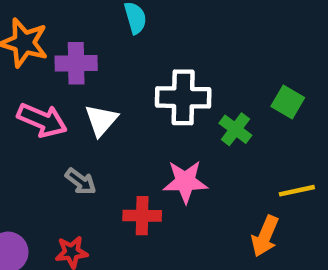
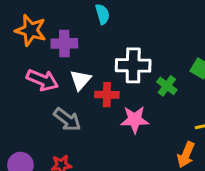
gray arrow: (81, 182) -> (67, 120), size x1.4
red cross: (142, 216) -> (107, 95), moved

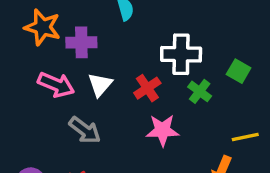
white cross: (133, 65) -> (181, 54), moved
red cross: (107, 95) -> (147, 88), moved, turned -35

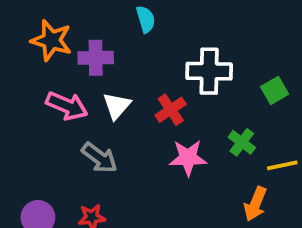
green square: (239, 71) -> (275, 90), turned 30
green cross: (200, 91) -> (242, 142), moved

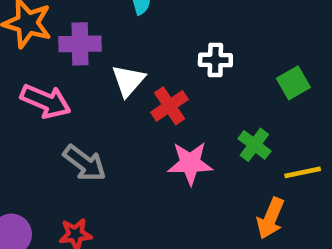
white cross: (209, 71) -> (215, 60), size x0.6
white triangle: (117, 106) -> (128, 81), moved

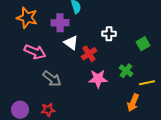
purple cross: (80, 44) -> (60, 23), moved
white triangle: (128, 81) -> (71, 43), turned -35

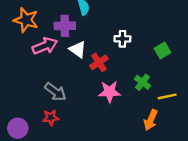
pink arrow: (35, 52) -> (45, 46), moved, turned -45
red star: (48, 110) -> (51, 118), moved

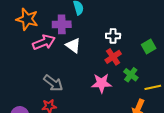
red cross: (99, 62) -> (113, 57), moved

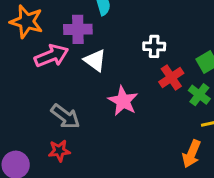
red cross: (113, 57) -> (171, 78), moved
green cross: (131, 75) -> (199, 95), moved
pink star: (101, 83) -> (123, 101), moved, turned 30

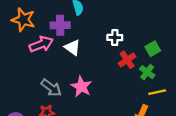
pink star: (123, 101) -> (81, 87), moved

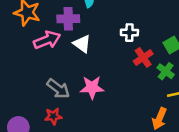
pink star: (81, 87) -> (92, 87), turned -30

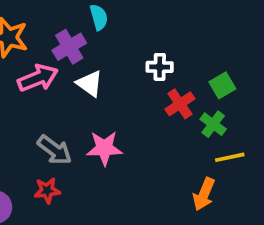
purple cross: (68, 19) -> (69, 47), turned -30

